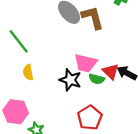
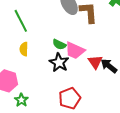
green semicircle: (97, 79) -> (59, 44), moved

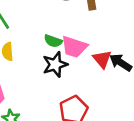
black star: (59, 62) -> (55, 65), turned 30

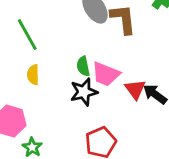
green semicircle: (53, 41) -> (83, 66), turned 54

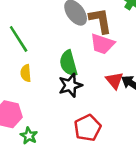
green semicircle: (83, 66) -> (68, 63), size x1.5
pink trapezoid: (106, 74) -> (102, 44), moved

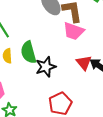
green semicircle: (68, 63) -> (28, 52), moved

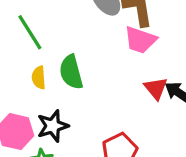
black star: (46, 67) -> (53, 126), moved

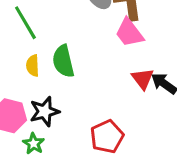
pink trapezoid: (140, 40) -> (129, 33), turned 32

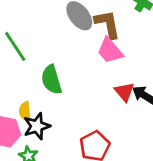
yellow semicircle: (33, 66) -> (25, 111), moved

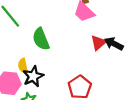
red triangle: (124, 92) -> (98, 43), turned 35

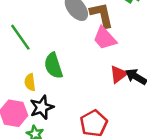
yellow semicircle: (23, 66) -> (30, 82), moved

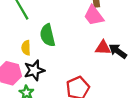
red triangle: (119, 74) -> (103, 48), turned 35

